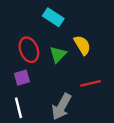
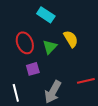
purple square: (22, 78) -> (33, 69), moved
red line: (90, 83) -> (86, 81), moved

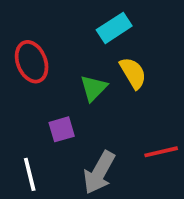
cyan rectangle: (46, 15) -> (114, 28), moved, turned -66
red ellipse: (25, 43) -> (32, 62), moved

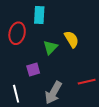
cyan rectangle: (114, 28) -> (39, 15), moved, turned -54
red ellipse: (32, 62) -> (17, 33), turned 35

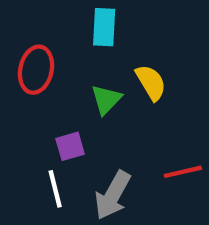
cyan rectangle: (39, 15) -> (104, 27), moved
white line: (16, 94) -> (55, 189), moved

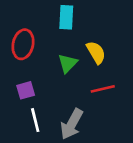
purple square: (70, 146) -> (26, 90), moved
red line: (183, 172) -> (103, 89), moved

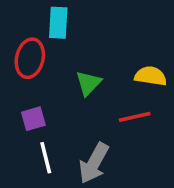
cyan rectangle: (66, 17) -> (58, 23), moved
yellow semicircle: (96, 52) -> (151, 76), moved, turned -50

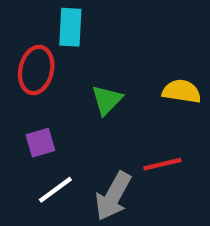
red line: (135, 117) -> (162, 164), moved
white line: (46, 158) -> (55, 190), turned 68

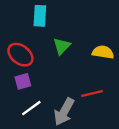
red ellipse: (36, 70) -> (20, 55), moved, turned -65
green triangle: (107, 100) -> (62, 46), moved

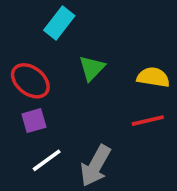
cyan rectangle: (40, 16) -> (59, 23), turned 35
red line: (92, 93) -> (148, 121), moved

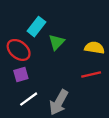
cyan rectangle: (59, 23) -> (36, 27), moved

